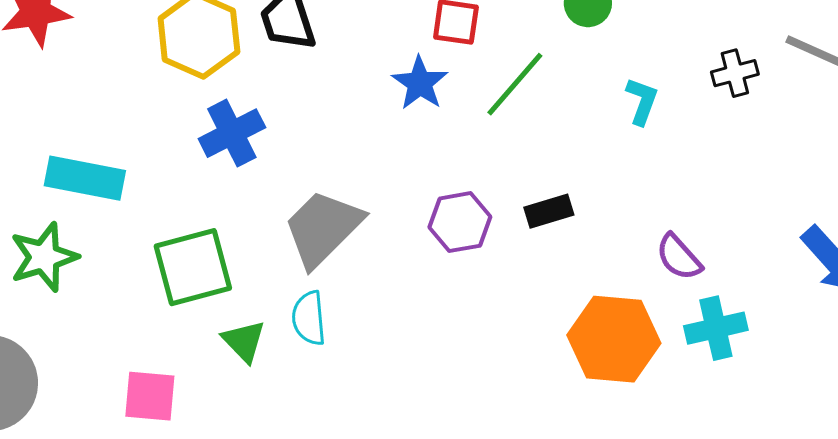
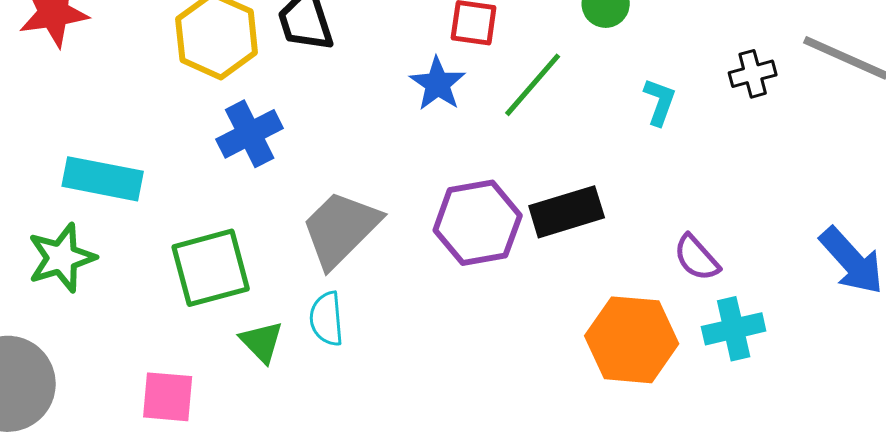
black rectangle: (549, 211) -> (567, 212), size x1.5
purple hexagon: (460, 222) -> (478, 223), size x1.4

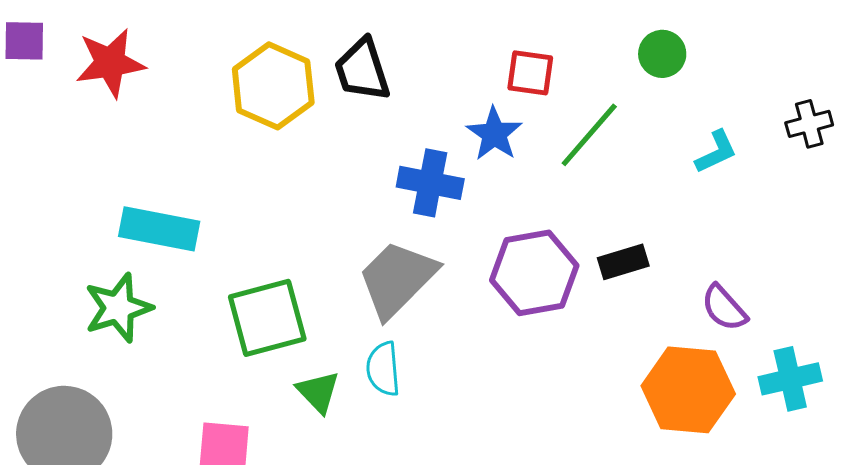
cyan L-shape: (660, 102) -> (716, 152), turned 45
blue cross: (250, 134) -> (430, 183), moved, turned 38
black rectangle: (567, 212) -> (623, 262), size x0.7
purple semicircle: (697, 258) -> (724, 308), moved

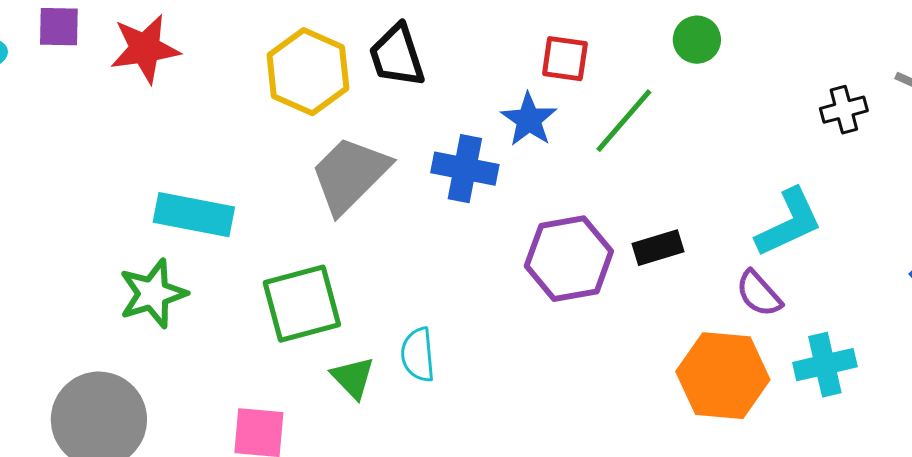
cyan L-shape: (716, 152) -> (789, 223), moved, size x1.6
gray trapezoid: (397, 279) -> (350, 175), moved

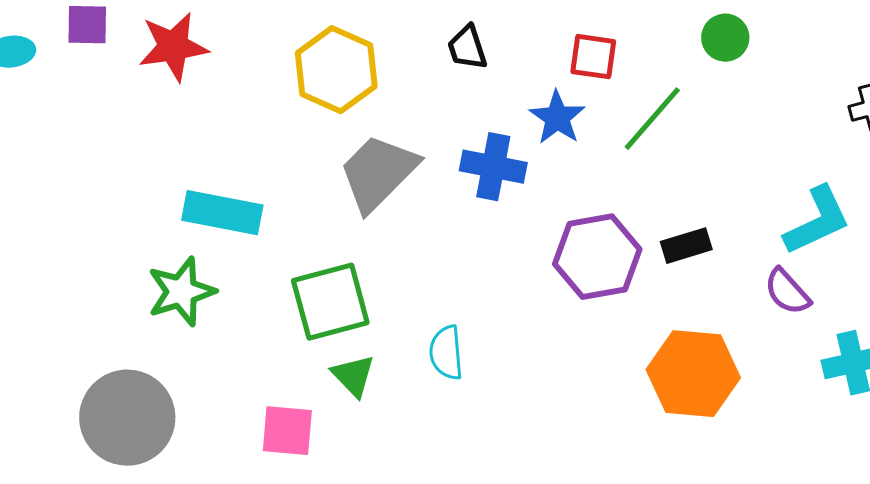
black trapezoid: (397, 56) -> (467, 48), moved, size x0.7
orange hexagon: (723, 376) -> (693, 374), moved
green triangle: (353, 378) -> (353, 376), moved

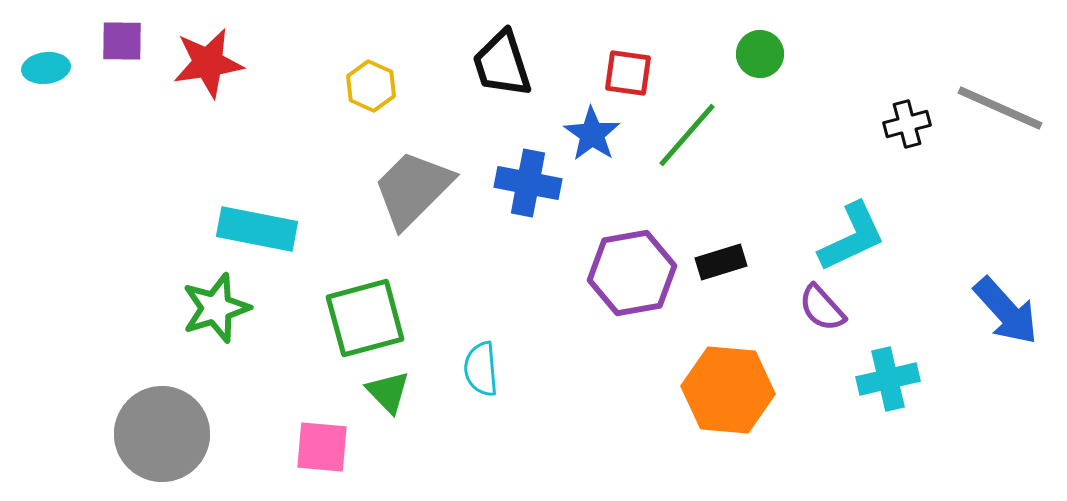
black trapezoid: (467, 48) -> (502, 64), size x1.5
yellow hexagon: (336, 70) -> (371, 86), size x0.6

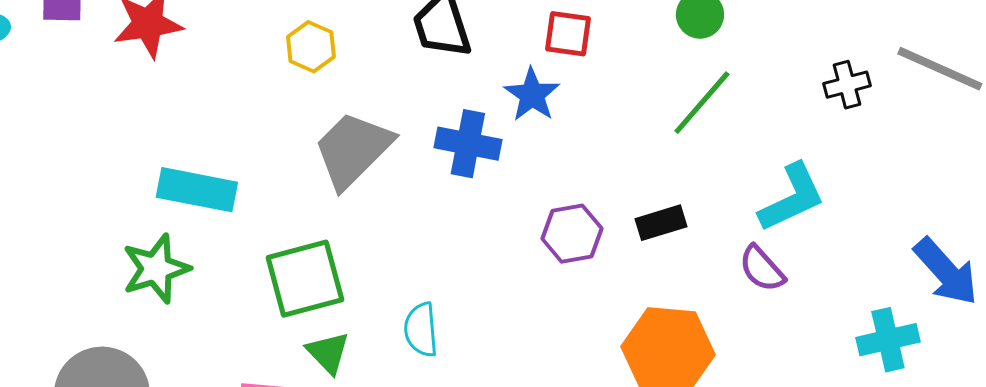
green line: (687, 135) -> (702, 103), moved
purple hexagon: (632, 273) -> (572, 234), size x0.7
cyan cross: (888, 379) -> (888, 340), moved

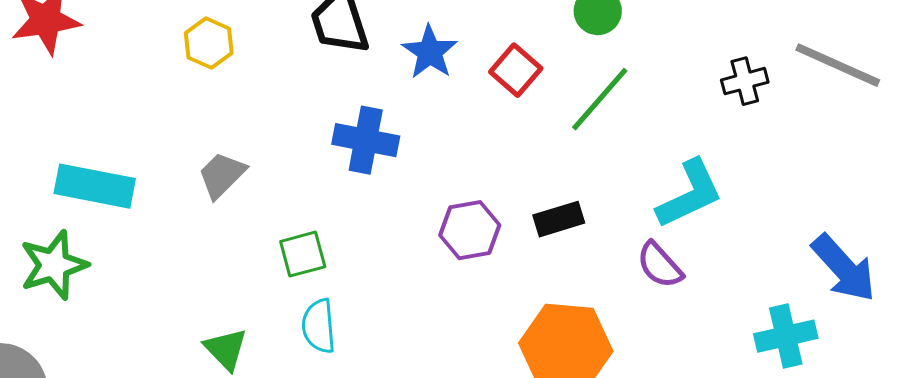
red square: (568, 34) -> (516, 70), moved, turned 33
blue star: (532, 95) -> (430, 52), moved
gray trapezoid: (353, 150) -> (222, 175), moved, size x0.6
green square: (305, 279) -> (303, 254), moved, size x0.6

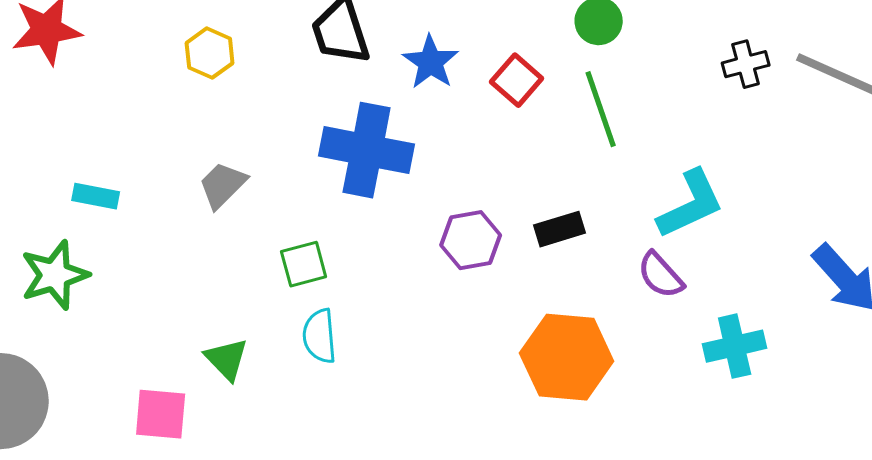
black cross: (745, 81) -> (746, 64), moved
green line: (600, 99) -> (601, 109), turned -60
blue cross: (366, 140) -> (367, 150), size x1.4
cyan rectangle: (95, 186) -> (96, 196), size x0.6
cyan cross: (786, 336) -> (735, 346), moved

